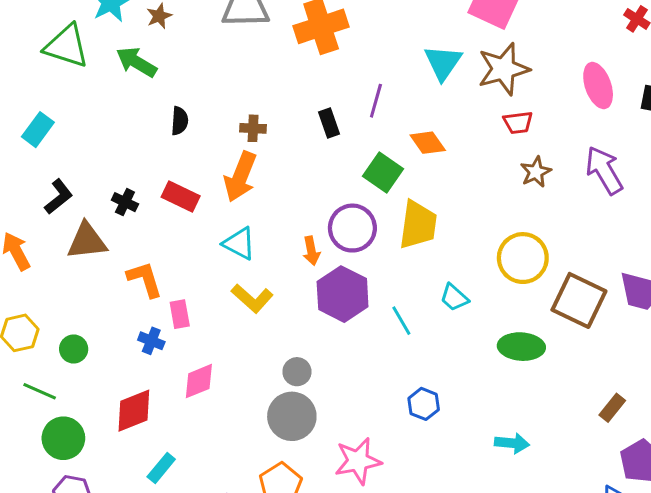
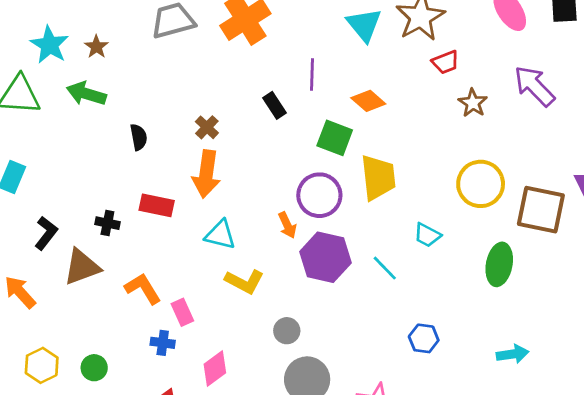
brown cross: (253, 128) -> (207, 127), turned -35
green ellipse: (521, 347) -> (499, 264), turned -69
gray circle: (297, 372) -> (287, 331), moved

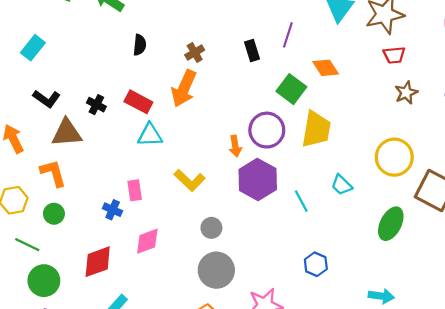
black L-shape: (46, 233) -> (47, 99), turned 72
cyan triangle: (220, 235) -> (150, 135), moved, turned -32
orange L-shape: (143, 289) -> (53, 173), moved

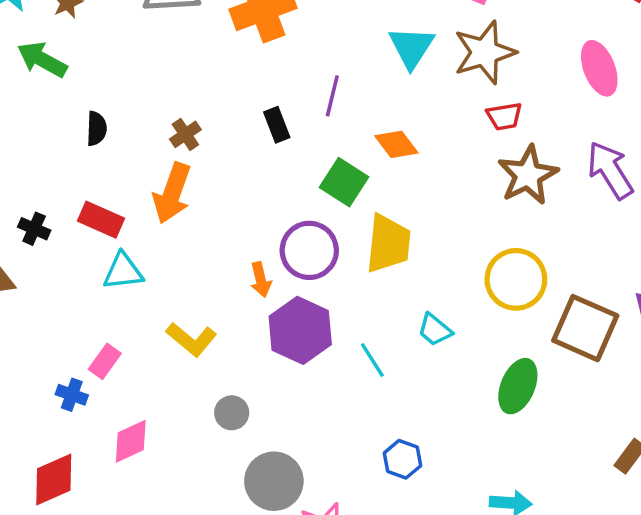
brown star: (406, 93) -> (528, 175), size x1.6
pink rectangle: (135, 190) -> (105, 361), turned 48
gray circle: (216, 270) -> (274, 481), moved

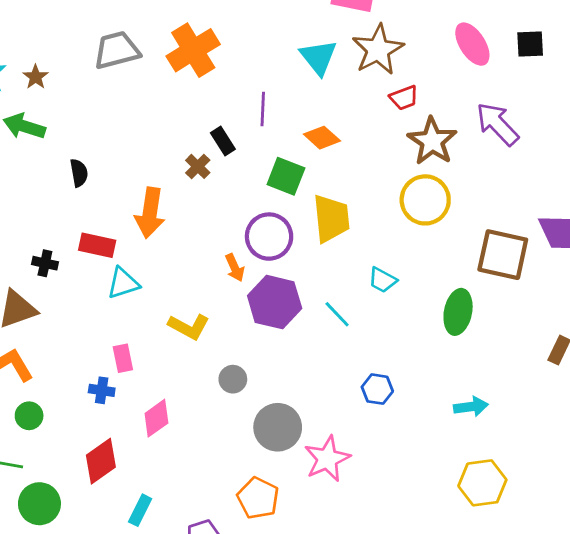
brown cross: (185, 134) -> (198, 166), moved
yellow circle: (516, 279) -> (425, 200), moved
pink rectangle: (105, 361) -> (123, 358), turned -36

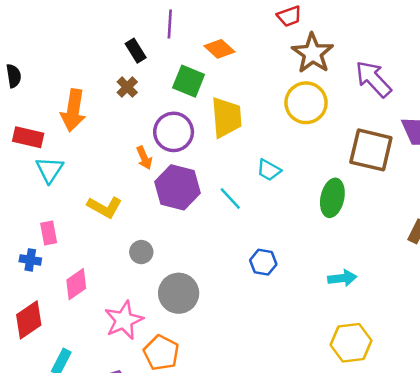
purple arrow: (497, 124) -> (373, 79), moved
brown cross: (198, 166) -> (127, 87), moved
cyan triangle: (123, 283) -> (50, 170), turned -40
pink star: (327, 459) -> (124, 320), moved

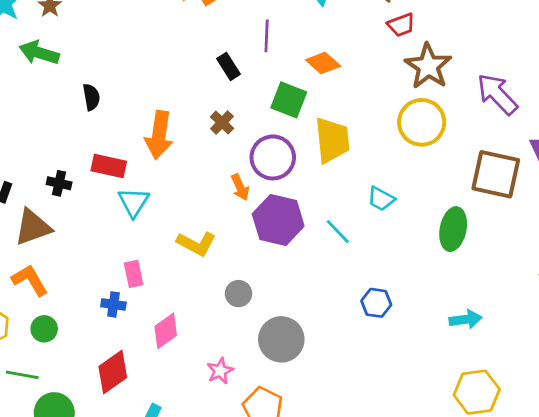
brown cross: (127, 87) -> (222, 123), moved
pink star: (124, 320) -> (220, 371), size x0.6

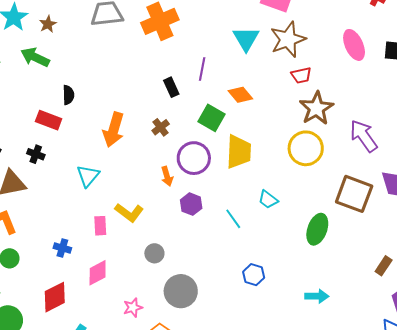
red rectangle: (109, 166) -> (49, 120), moved
purple hexagon: (278, 220) -> (191, 204), size x0.6
pink rectangle: (134, 274) -> (100, 226), moved

